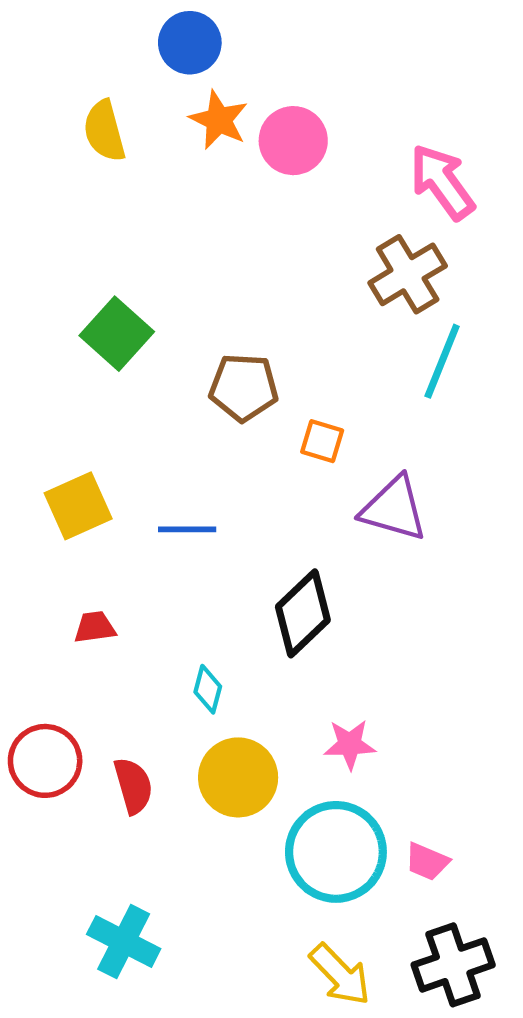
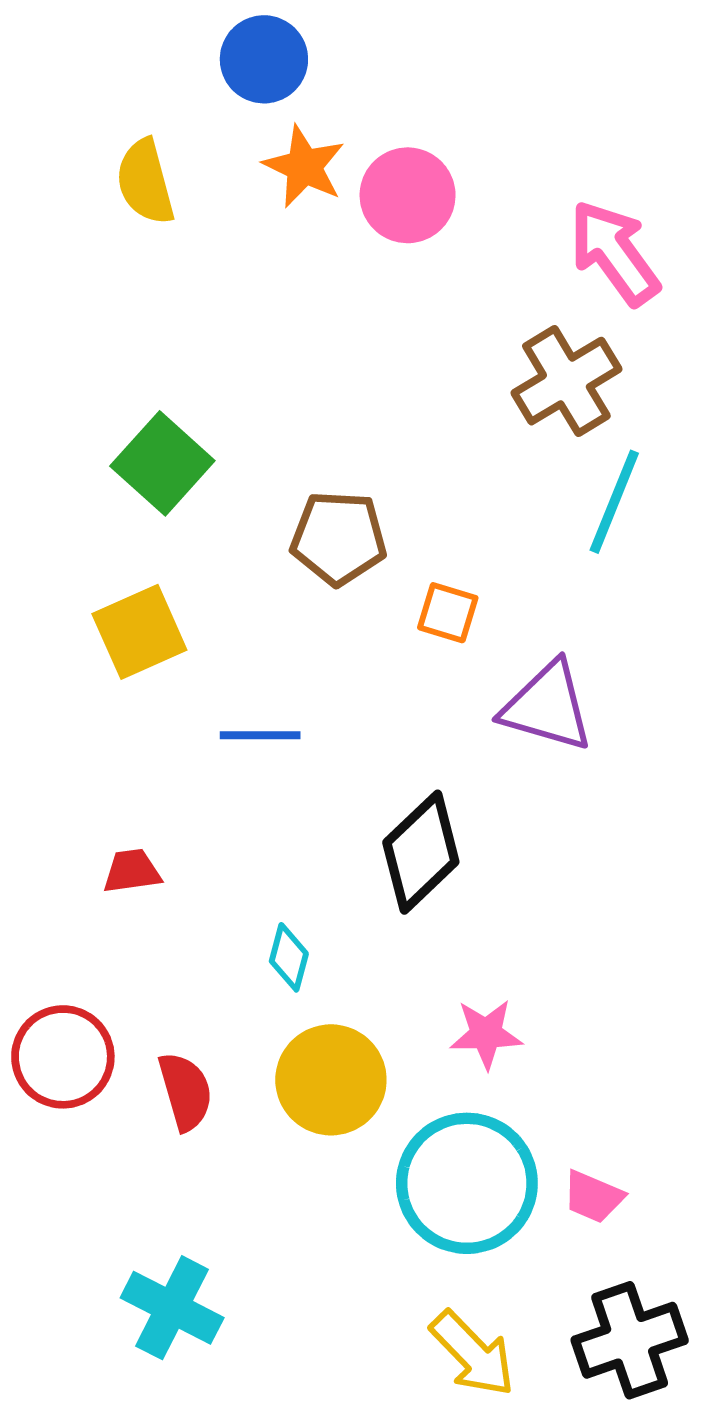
yellow square: (78, 506) -> (139, 632), moved

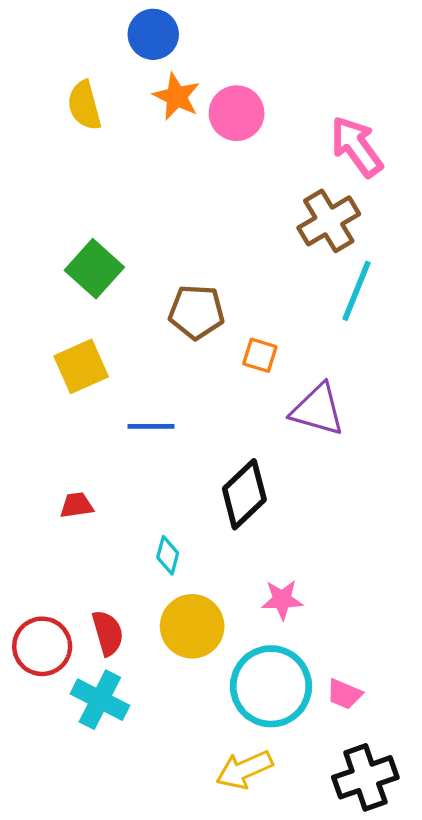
red circle: (63, 1057) -> (42, 646), moved
cyan cross: (172, 1308) -> (100, 700), moved
yellow arrow: (473, 1354) -> (244, 770), moved, turned 110

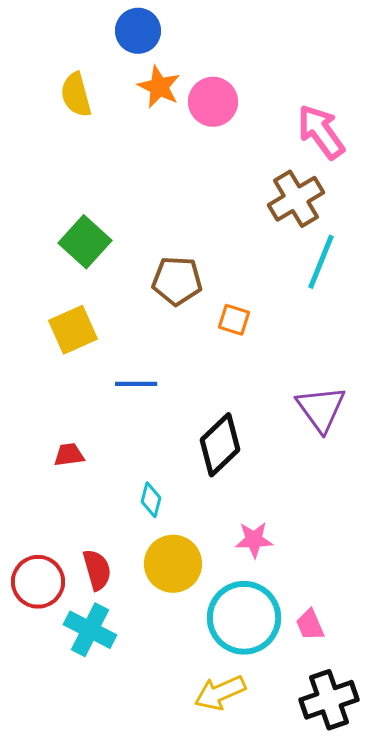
purple triangle: (318, 410) -> (321, 409), moved, turned 38
pink trapezoid: (344, 694) -> (310, 625), turned 44

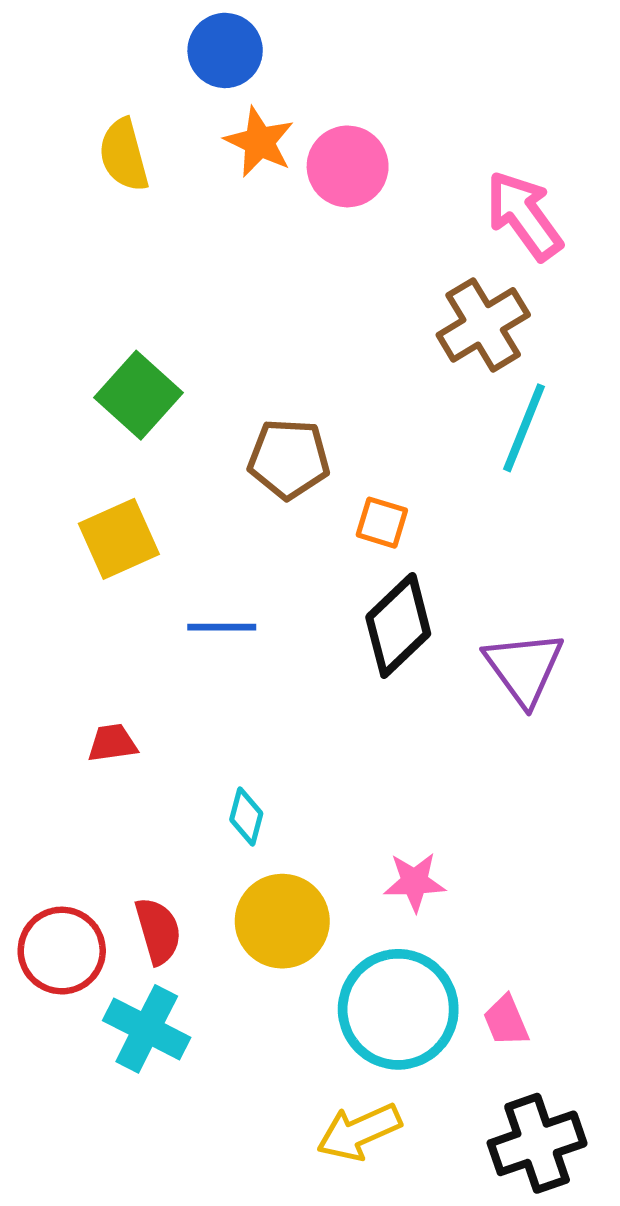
black diamond: (220, 445) -> (398, 625), moved

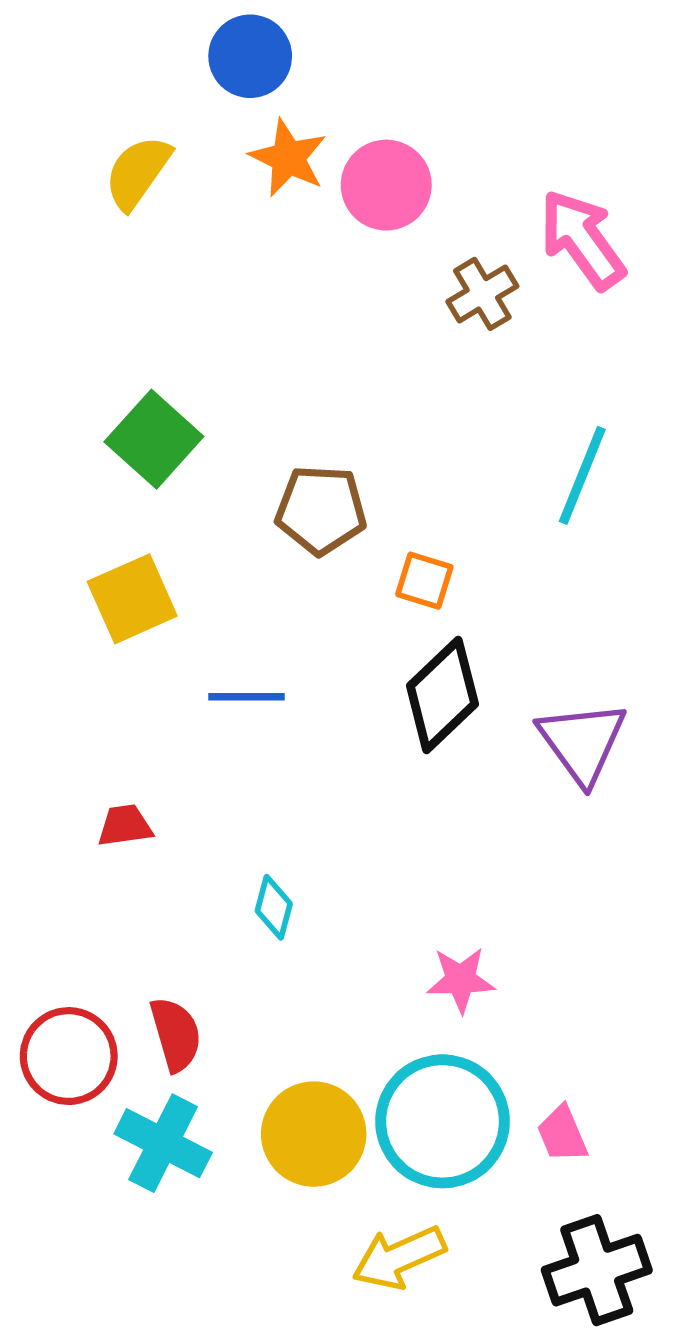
yellow semicircle: (124, 155) -> (138, 172), turned 50
brown cross: (483, 325) -> (482, 294), moved, size x0.7
yellow circle: (282, 921) -> (314, 1134), moved

